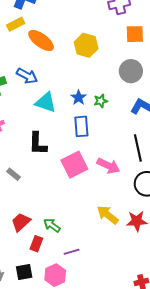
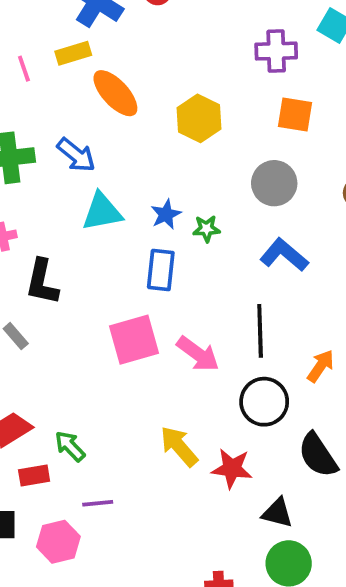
cyan triangle: (46, 102) -> (102, 212), turned -40
black L-shape: (38, 144) -> (42, 282), moved
red rectangle: (36, 244) -> (34, 475), turned 49

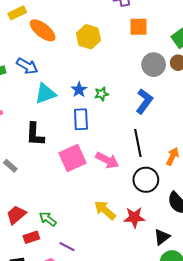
gray circle: (274, 183) -> (154, 65), moved
blue L-shape: (284, 255) -> (144, 101), turned 95
black L-shape: (42, 282) -> (35, 134), moved
purple line: (98, 503) -> (67, 247), turned 42
black triangle: (277, 513) -> (162, 237), turned -42

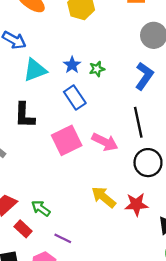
blue rectangle: (81, 119) -> (75, 97), turned -30
red rectangle: (31, 237) -> (23, 229), turned 63

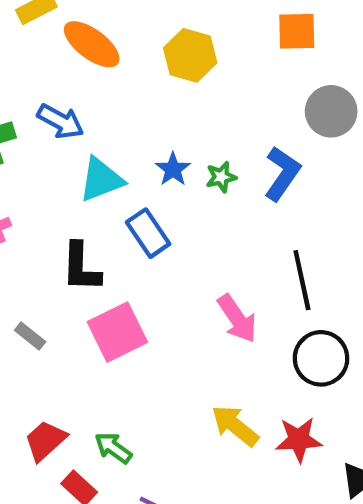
blue L-shape: (144, 76) -> (282, 173), moved
blue rectangle: (75, 97) -> (148, 233), moved
pink square: (67, 140) -> (117, 332), moved
pink arrow: (105, 142) -> (237, 319), turned 30

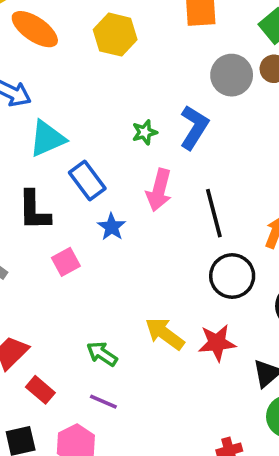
blue star: (173, 169) -> (112, 227), moved
pink arrow: (237, 319) -> (159, 190), moved, turned 51
pink square: (117, 332) -> (66, 262), size x0.6
green arrow: (113, 448) -> (102, 354), moved

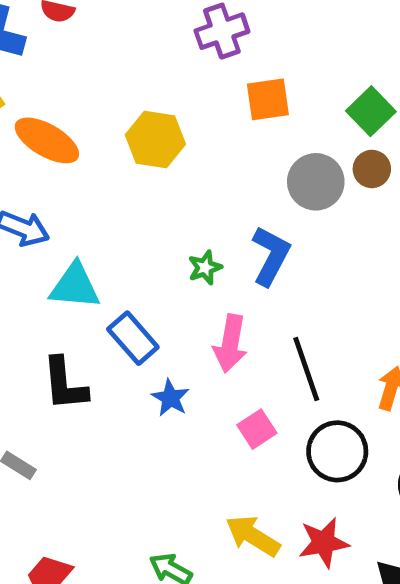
cyan triangle: (47, 139) -> (75, 286), turned 33
pink square: (66, 262) -> (257, 429), moved

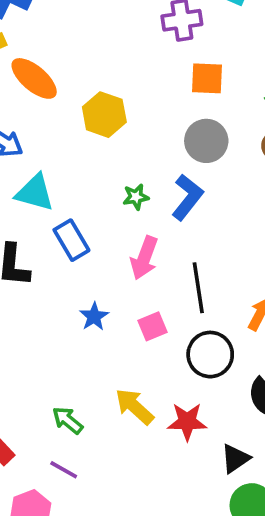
yellow hexagon: (155, 139) -> (104, 115), moved
gray circle: (316, 182) -> (206, 141), moved
blue star: (170, 398) -> (94, 317), moved

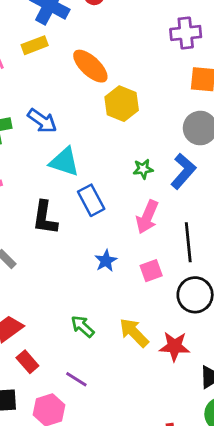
orange ellipse: (34, 78) -> (90, 66), moved
green arrow: (68, 420) -> (83, 326), moved

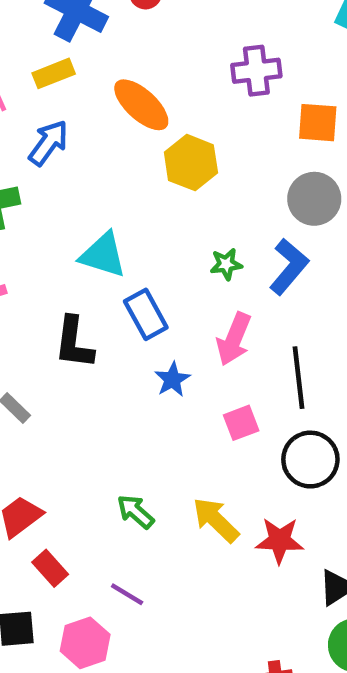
purple cross: (186, 33) -> (256, 71), moved
blue arrow: (42, 121) -> (48, 143), moved, turned -88
blue star: (106, 261) -> (172, 379), moved

